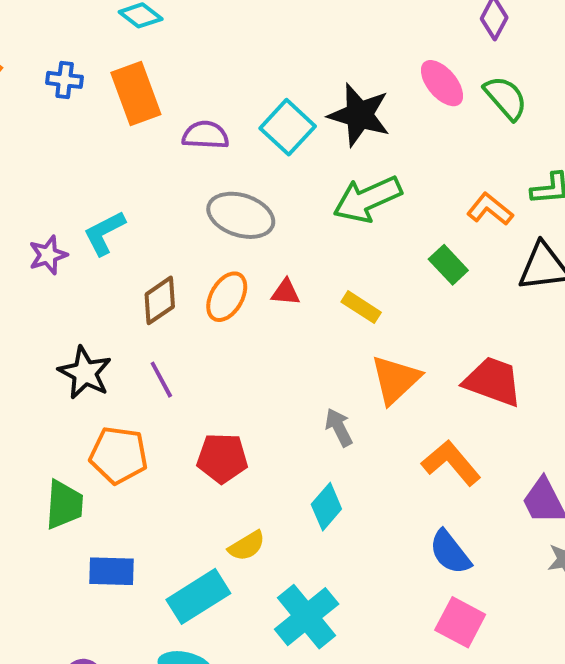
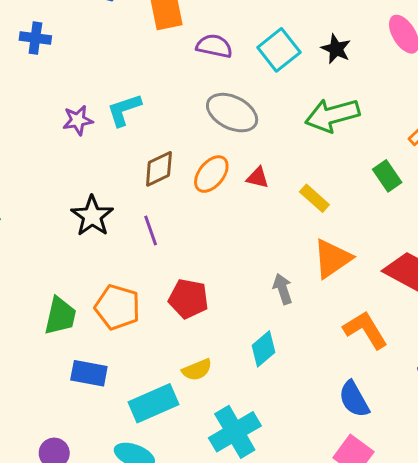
black star: (359, 115) -> (336, 49), size x0.6
orange pentagon: (119, 455) -> (117, 307), moved

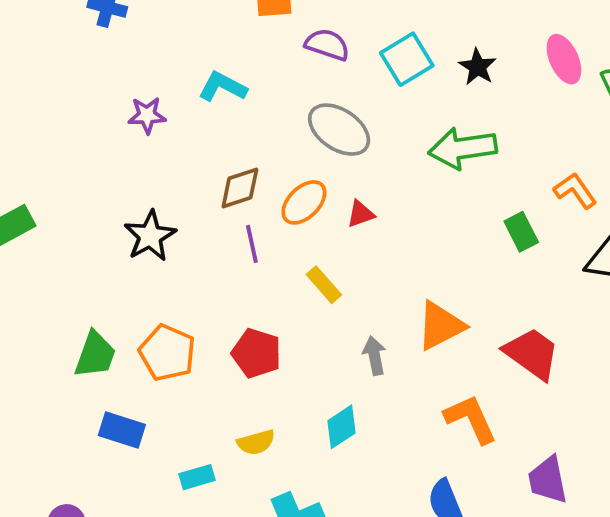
cyan L-shape: (124, 110) -> (223, 87), moved, turned 39
red triangle: (258, 178) -> (361, 214), turned -40
yellow rectangle: (314, 198) -> (324, 285), moved
purple line: (151, 230) -> (252, 244), moved
cyan rectangle: (153, 403) -> (197, 477), size x0.6

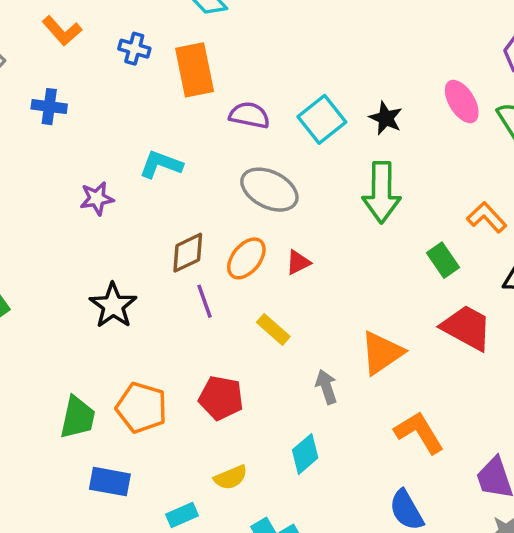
green arrow: (463, 148) -> (382, 192), turned -74
red trapezoid: (532, 354) -> (467, 328), moved

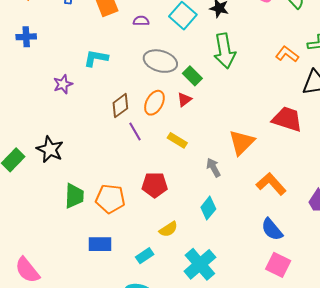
purple semicircle: (249, 115) -> (141, 21), size x0.7
green rectangle: (443, 260) -> (192, 76), moved
black star: (113, 306) -> (50, 149), moved
green trapezoid: (78, 417) -> (74, 196), moved

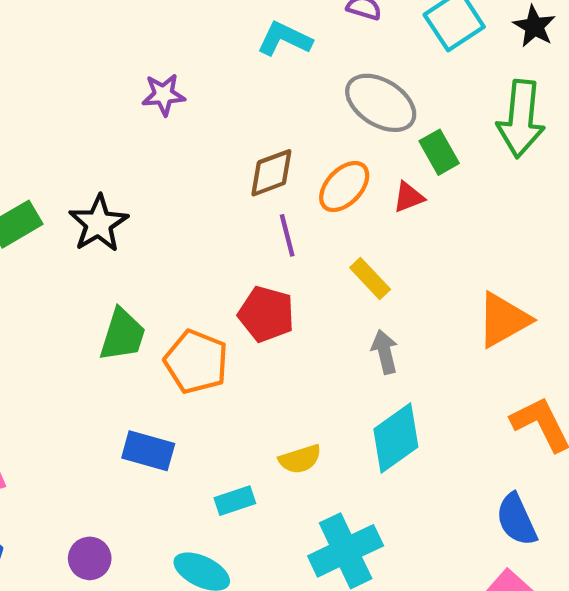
cyan L-shape: (96, 58) -> (285, 39), moved
gray arrow: (213, 168) -> (385, 352), moved
red pentagon: (155, 185) -> (266, 314), moved
cyan diamond: (208, 208) -> (396, 438), size x1.4

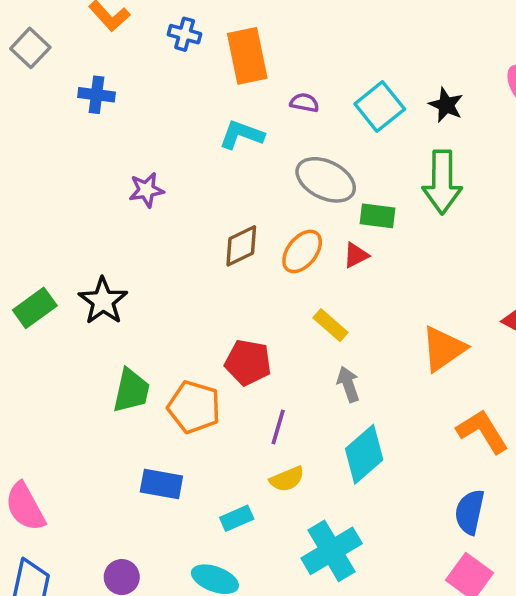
green rectangle: (439, 152) -> (378, 216), turned -48
purple line: (287, 235) -> (278, 427), moved, turned 36
blue semicircle: (516, 520) -> (470, 512), turned 42

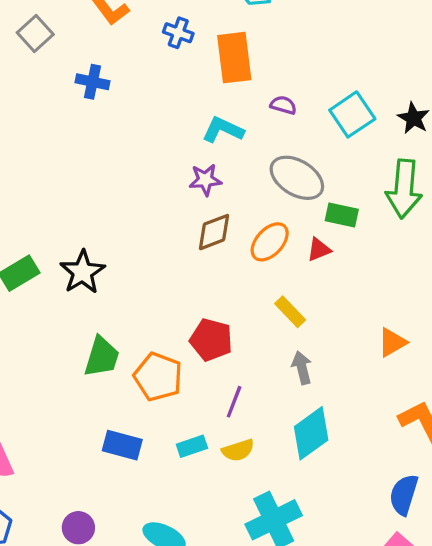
purple star: (146, 190) -> (205, 180), moved
orange triangle: (443, 349) -> (392, 342), size x0.7
cyan rectangle: (237, 518) -> (192, 446), moved

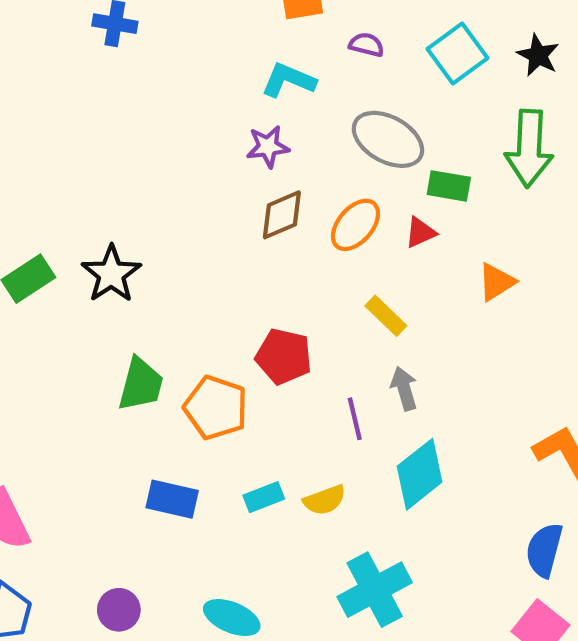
orange triangle: (392, 342) -> (496, 282), moved
purple line: (234, 402) -> (355, 419), moved, turned -32

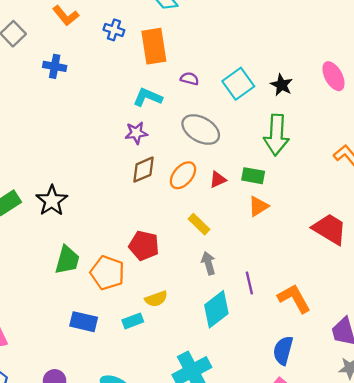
green rectangle: (449, 186) -> (253, 176), moved
purple line: (355, 419) -> (249, 283), moved
yellow semicircle: (325, 500) -> (156, 299), moved

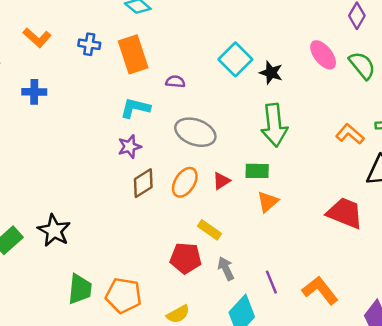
cyan square: (238, 84) -> (235, 59), moved
red pentagon: (144, 246) -> (186, 258), moved

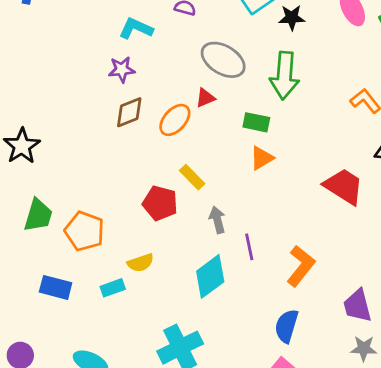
black star: (271, 73) -> (292, 18), turned -30
gray ellipse: (195, 132) -> (223, 60), moved
red triangle: (221, 181) -> (205, 98), moved
gray arrow: (226, 269) -> (217, 220), moved
orange L-shape: (320, 290) -> (301, 266), turned 66

